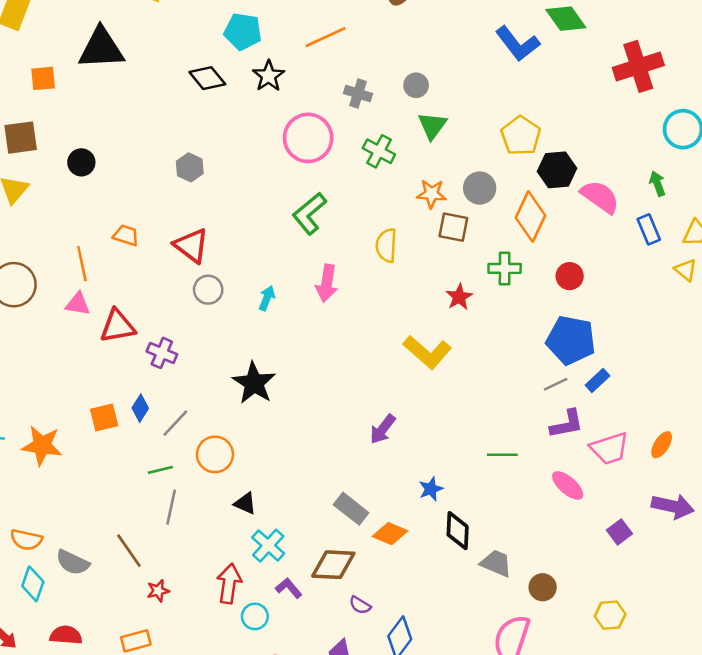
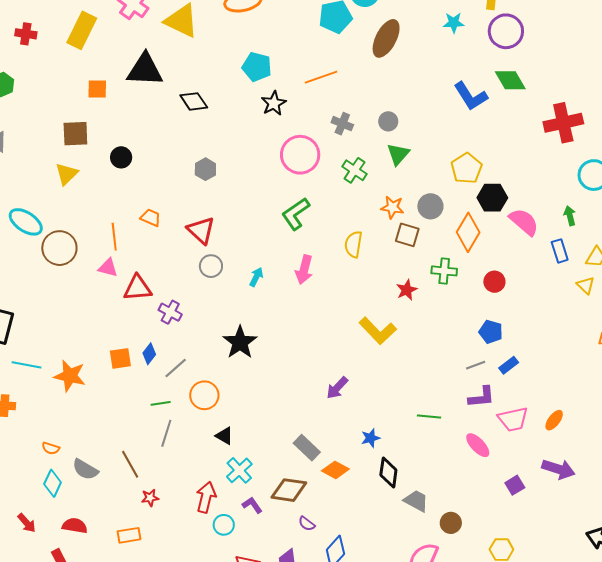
black diamond: (207, 78) -> (194, 101), moved
blue pentagon: (571, 340) -> (491, 332), size x0.6
orange semicircle: (26, 540) -> (51, 448), size x0.7

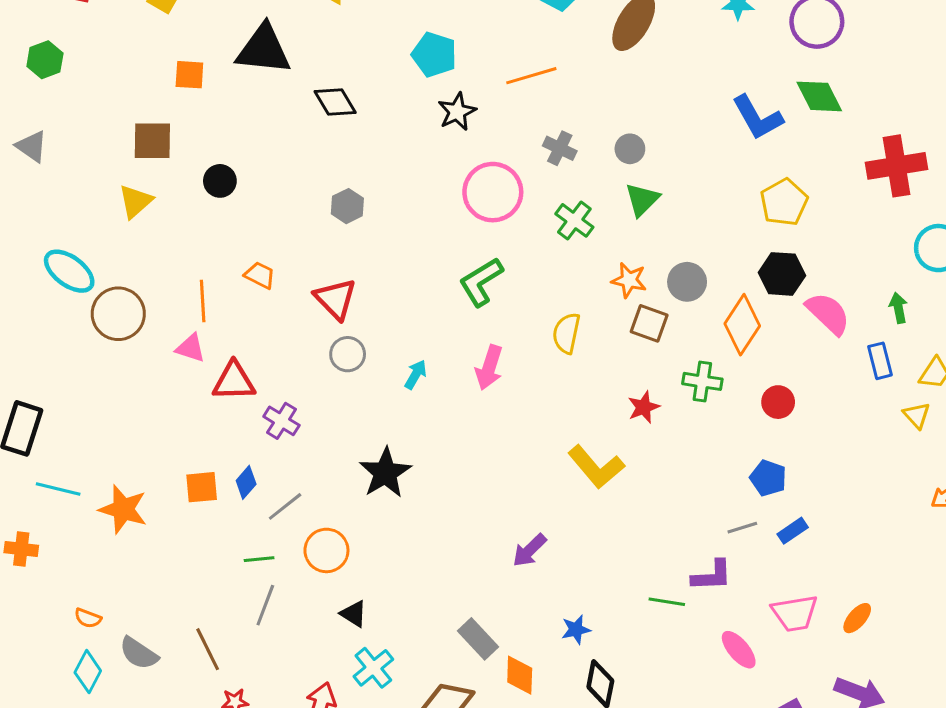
yellow pentagon: (466, 168) -> (784, 202), moved
purple L-shape: (481, 397) -> (712, 576), moved
orange diamond: (335, 470) -> (520, 675), turned 60

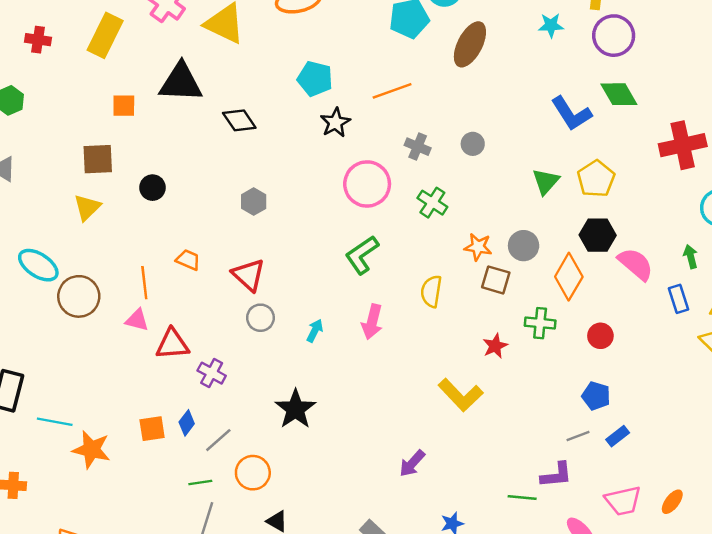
green triangle: (642, 200) -> (546, 181), moved
cyan line: (58, 489) -> (55, 422), moved

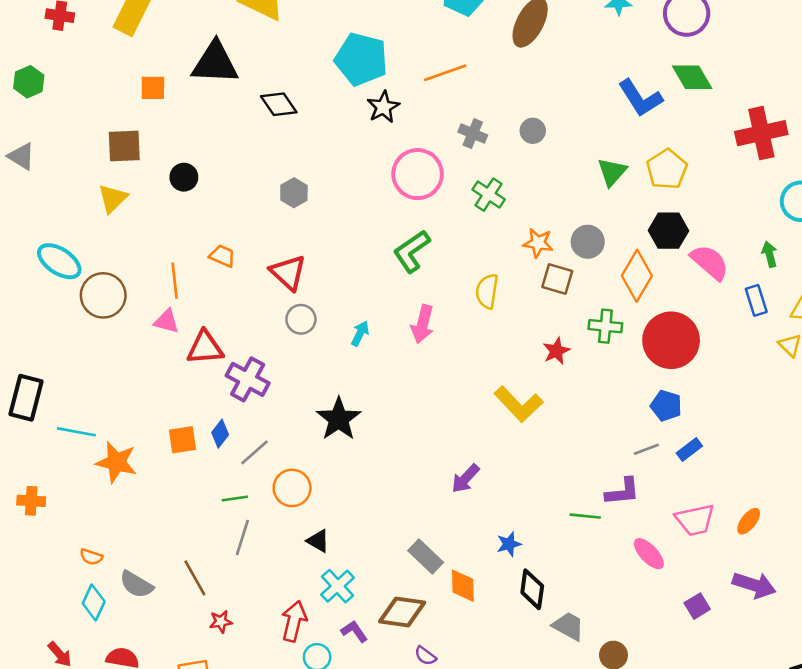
cyan pentagon: (315, 79) -> (361, 59), size x1.4
red circle: (600, 336) -> (671, 340), size x2.0
purple cross: (212, 373) -> (248, 379), size x1.4

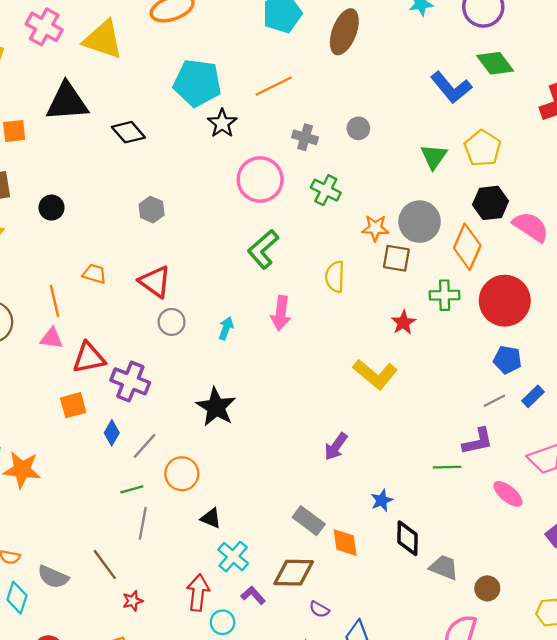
gray circle: (588, 242) -> (420, 222), size x1.4
orange square: (182, 440) -> (73, 405), moved

